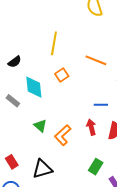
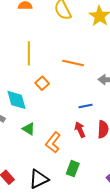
green triangle: (40, 126) -> (29, 129), moved
green rectangle: (96, 167) -> (73, 169), moved

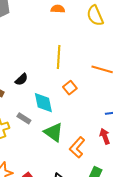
green triangle: (29, 129) -> (54, 132), size x1.5

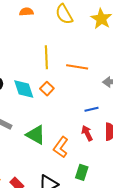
yellow line: (59, 57) -> (46, 57), moved
cyan diamond: (43, 103) -> (24, 89), moved

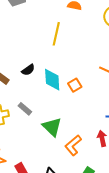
yellow line: (46, 57) -> (56, 34), moved

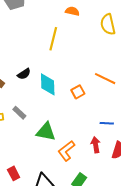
orange square: (75, 85) -> (78, 92), moved
green triangle: (52, 127) -> (46, 132), turned -35

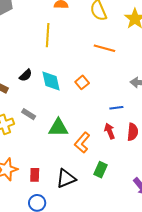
orange line: (105, 79) -> (104, 48), moved
red rectangle: (14, 173) -> (35, 175), turned 40

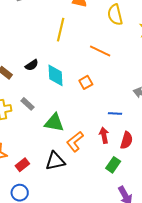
orange line: (104, 48) -> (100, 51), moved
green rectangle: (101, 170) -> (113, 165), moved
red rectangle: (35, 175) -> (22, 165), turned 40
black triangle: (66, 178) -> (55, 161), moved

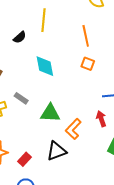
orange line: (100, 51) -> (86, 36), turned 60
black semicircle: (32, 65) -> (20, 37), moved
orange square: (86, 82) -> (88, 64), moved, turned -32

